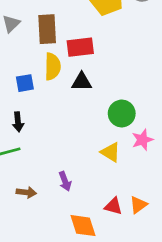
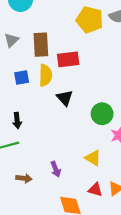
black triangle: (82, 82) -> (65, 98), moved, turned 48
blue square: (25, 83) -> (22, 78), moved
yellow triangle: (111, 152) -> (93, 158), moved

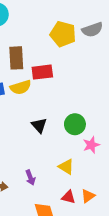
yellow semicircle: (45, 75) -> (21, 87), turned 72
black triangle: (65, 98) -> (39, 125), moved

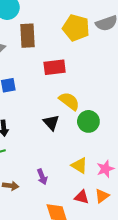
brown rectangle: (16, 58) -> (27, 36), moved
yellow semicircle: (21, 87) -> (69, 101), moved, turned -126
pink star: (91, 145) -> (105, 169), moved

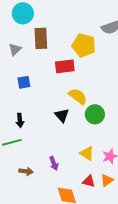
yellow pentagon: (76, 28) -> (84, 45), moved

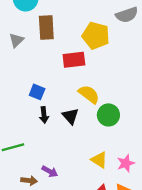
blue square: (24, 82) -> (37, 92), moved, turned 32
black arrow: (20, 120) -> (44, 115), moved
purple arrow: (54, 163) -> (50, 171), moved, turned -40

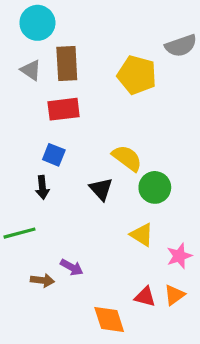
gray triangle: (16, 40) -> (31, 70), moved, turned -42
red rectangle: (74, 60) -> (64, 109), moved
black arrow: (44, 115) -> (42, 187), moved
yellow triangle: (99, 160) -> (142, 235), moved

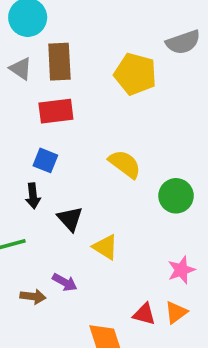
green circle: (155, 187) -> (176, 196), moved
black triangle: (101, 189) -> (70, 219), moved
yellow triangle: (142, 235) -> (105, 247), moved

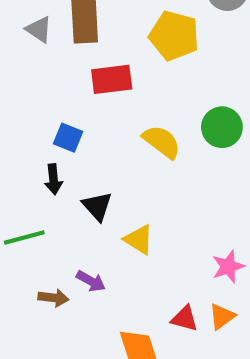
red rectangle: (56, 111) -> (112, 79), moved
green circle: (176, 196) -> (222, 127), moved

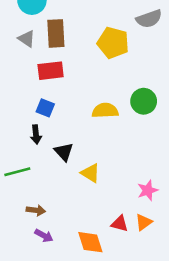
red rectangle: (112, 79) -> (51, 71), moved
yellow semicircle: (162, 142) -> (105, 111), turned -40
purple arrow: (91, 281) -> (44, 236), moved

